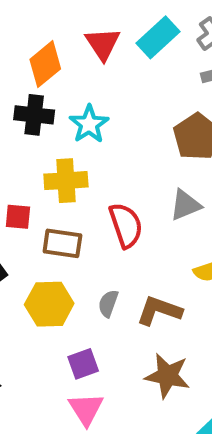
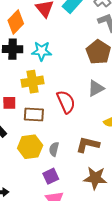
cyan star: (89, 124) -> (42, 51), turned -30
gray semicircle: (108, 304) -> (54, 149), moved

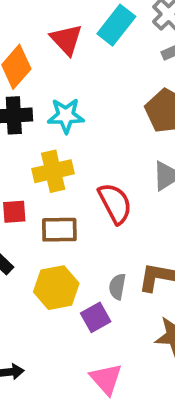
gray semicircle: (54, 149) -> (117, 287), moved
purple square: (51, 176) -> (96, 317), moved

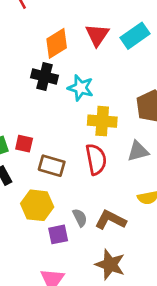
yellow cross: (53, 171) -> (102, 121), moved
gray semicircle: (117, 287) -> (80, 218), turned 126

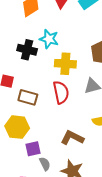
black cross: (44, 77) -> (27, 50), moved
gray semicircle: (80, 218) -> (45, 164), moved

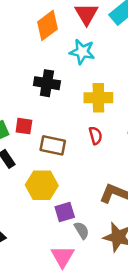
cyan star: (49, 39) -> (82, 52), moved
red semicircle: (61, 92) -> (95, 136), size x0.6

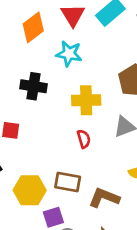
brown rectangle: (53, 145) -> (68, 182), moved

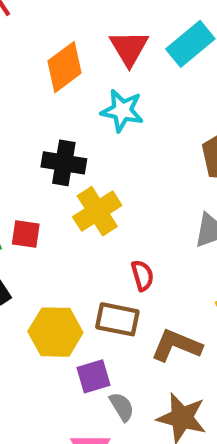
yellow cross: (86, 100) -> (97, 211), moved, turned -32
red semicircle: (84, 139) -> (142, 275), moved

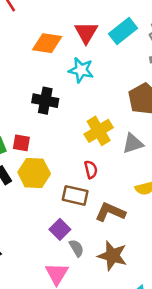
orange diamond: (64, 67) -> (47, 43), turned 44
yellow cross: (97, 211) -> (99, 131), moved
yellow hexagon: (55, 332) -> (34, 173), moved
purple square: (94, 376) -> (60, 229), turned -30

